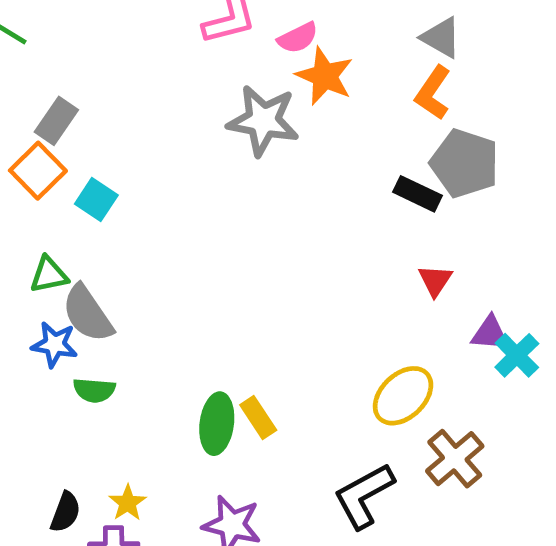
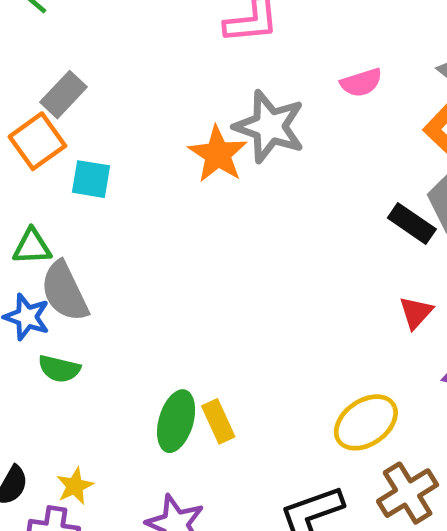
pink semicircle: (298, 38) -> (361, 83), moved
orange star: (325, 76) -> (218, 154), moved
cyan square: (96, 200) -> (91, 179), turned -33

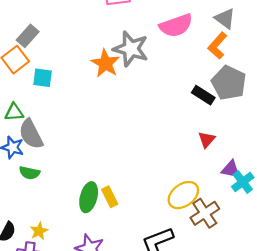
pink semicircle: (361, 83) -> (176, 26), size x1.6
brown cross: (408, 493) -> (205, 213), moved

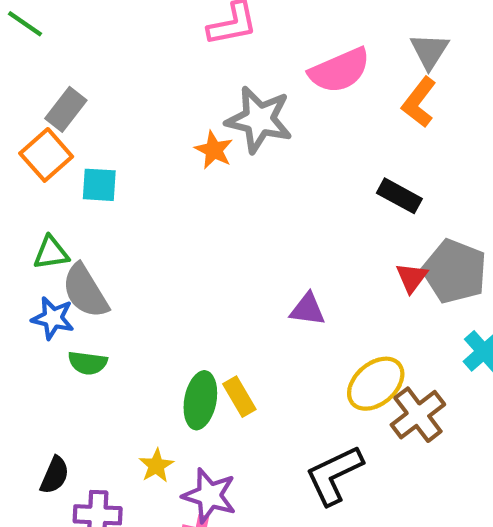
gray triangle: (225, 19) -> (429, 51), turned 30
orange star: (105, 63) -> (214, 150), size x0.7
gray pentagon: (229, 83) -> (455, 271), moved
purple triangle: (231, 169) -> (308, 309), moved
yellow star: (39, 231) -> (156, 466), moved

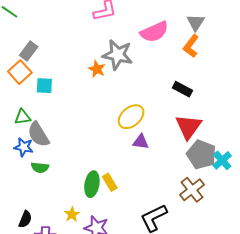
gray pentagon: (455, 271) -> (201, 155), moved
red triangle: (412, 278) -> (188, 127), size x1.8
yellow ellipse: (376, 384) -> (131, 117), moved

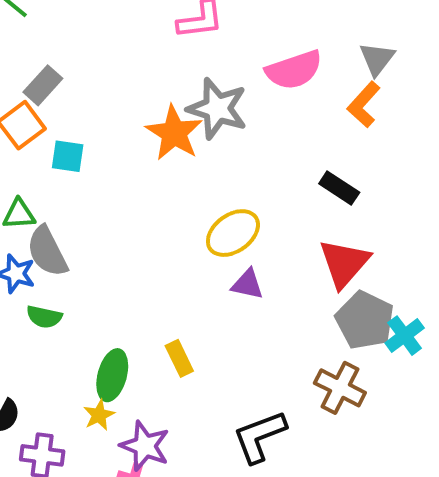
orange star: (97, 69) -> (174, 133), size x1.6
green ellipse: (92, 184) -> (112, 375), moved
brown cross: (192, 190) -> (340, 388), turned -30

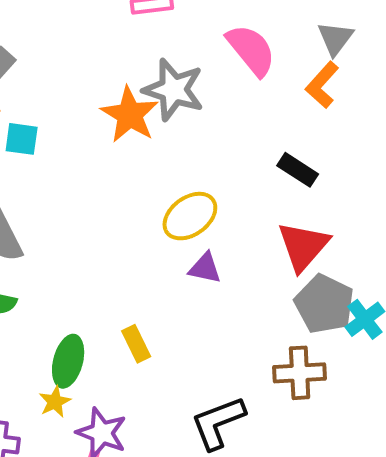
pink semicircle: (294, 70) -> (251, 50), turned -110
brown cross: (340, 388) -> (300, 373), turned -30

